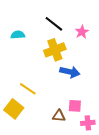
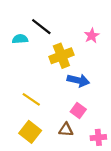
black line: (54, 24) -> (41, 27), moved
pink square: (75, 106) -> (78, 111), moved, turned 32
yellow square: (14, 109) -> (30, 132), moved

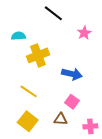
black line: (41, 27) -> (53, 13), moved
yellow cross: (61, 56) -> (38, 55), moved

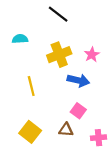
pink star: (84, 33) -> (92, 55), moved
yellow cross: (38, 55) -> (59, 55), moved
yellow line: (29, 91) -> (31, 86), moved, turned 42

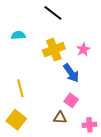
blue arrow: (78, 80) -> (71, 73), turned 42
yellow line: (31, 86) -> (20, 88), moved
yellow square: (30, 132) -> (16, 120), moved

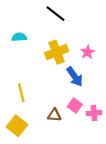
brown triangle: (60, 118) -> (54, 115), moved
pink cross: (89, 125) -> (94, 113), moved

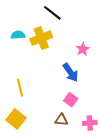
yellow cross: (57, 52) -> (41, 38), moved
pink cross: (94, 113) -> (90, 123), moved
brown triangle: (54, 115) -> (61, 120), moved

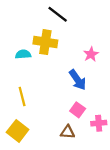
cyan semicircle: (18, 35) -> (23, 54), moved
yellow cross: (41, 38) -> (45, 42), turned 30
pink cross: (90, 123) -> (99, 123), moved

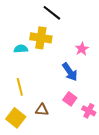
pink cross: (99, 123) -> (89, 111), turned 32
brown triangle: (68, 132) -> (42, 110), moved

